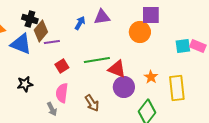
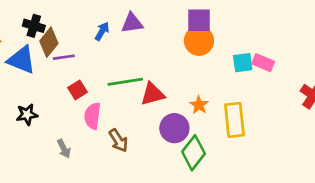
orange circle: (140, 32) -> (199, 41), moved
red triangle: (117, 69) -> (153, 94), turned -36
purple circle: (124, 87) -> (174, 128), moved
pink semicircle: (62, 93) -> (92, 116), moved

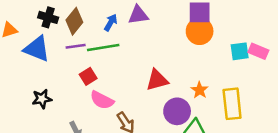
brown diamond: (49, 42) -> (74, 21), moved
green line: (125, 82) -> (103, 48), moved
pink semicircle: (92, 116) -> (102, 100), turned -70

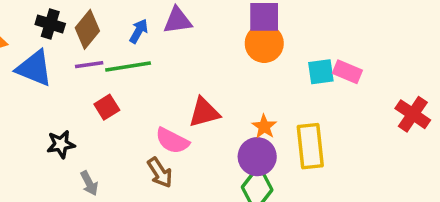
black star: (42, 99) -> (61, 144), moved
pink semicircle: (102, 100) -> (172, 141), moved
purple circle: (177, 111) -> (257, 157), moved

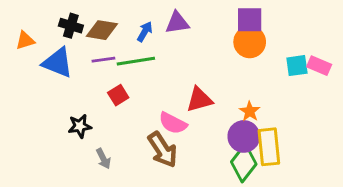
brown diamond: (87, 29) -> (102, 30), turned 60
yellow rectangle: (310, 146) -> (269, 147), moved
brown arrow: (160, 173) -> (163, 150), size x1.4

